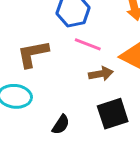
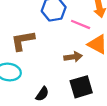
pink line: (88, 44) -> (81, 24), moved

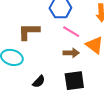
pink line: (81, 24) -> (71, 32), moved

